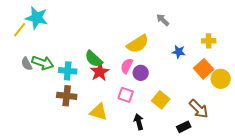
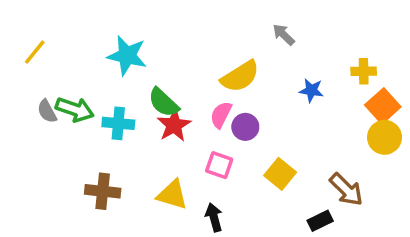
cyan star: (37, 18) -> (127, 56), moved
orange square: (204, 69) -> (383, 106), moved
brown cross: (67, 96) -> (103, 191), moved
black arrow: (139, 122) -> (214, 217), moved

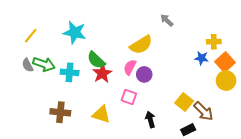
yellow line: (35, 52) -> (31, 36), moved
blue star: (311, 90) -> (201, 58), moved
yellow square: (280, 174) -> (184, 102), moved
black arrow: (214, 217) -> (150, 119), moved

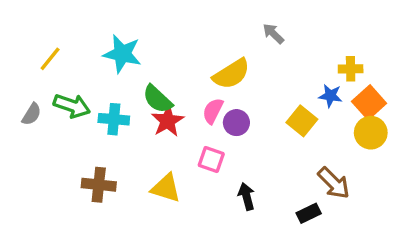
gray semicircle: (28, 65) -> (32, 114), moved, turned -120
yellow square: (184, 102) -> (302, 121), moved

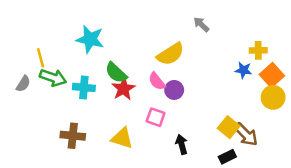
yellow line: (50, 59) -> (41, 58), moved, turned -54
pink semicircle: (213, 111) -> (157, 81), turned -66
yellow square: (302, 121) -> (229, 127), moved

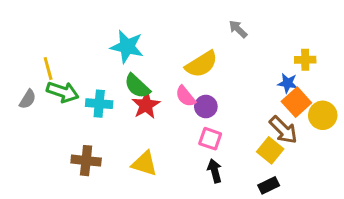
cyan star: (90, 39) -> (127, 47), moved
orange square: (272, 75) -> (296, 102), moved
pink square: (156, 117) -> (210, 139), moved
brown arrow: (246, 134) -> (283, 130), moved

